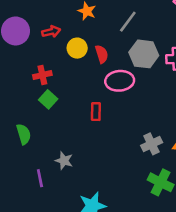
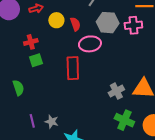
green square: (48, 99) -> (36, 60), turned 32
red rectangle: (96, 112) -> (73, 68), size x1.6
gray star: (64, 161) -> (52, 122), moved

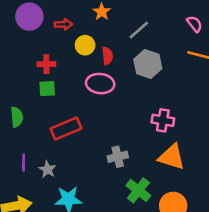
pink cross: (133, 25) -> (163, 120), moved
pink ellipse: (90, 44) -> (100, 84), moved
red rectangle: (73, 68) -> (66, 128), moved, turned 55
gray cross: (116, 91) -> (118, 157), moved

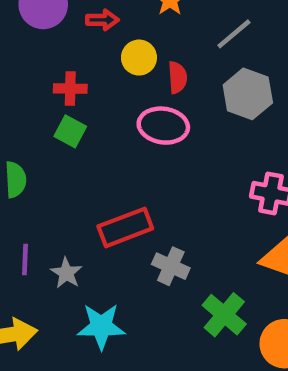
green square: (47, 89) -> (70, 131), turned 30
red rectangle: (66, 128) -> (125, 227), moved
gray cross: (118, 157) -> (171, 266), moved, turned 36

